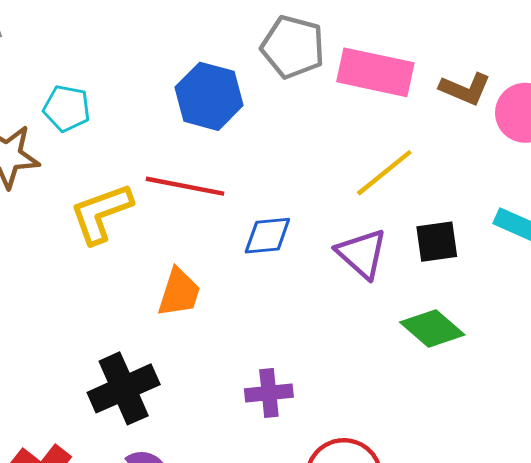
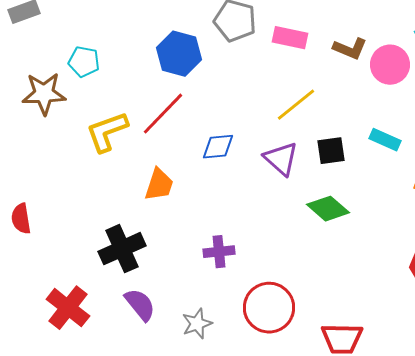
pink rectangle: (375, 72) -> (290, 38), size x0.7
red line: (185, 186) -> (163, 114), turned -57

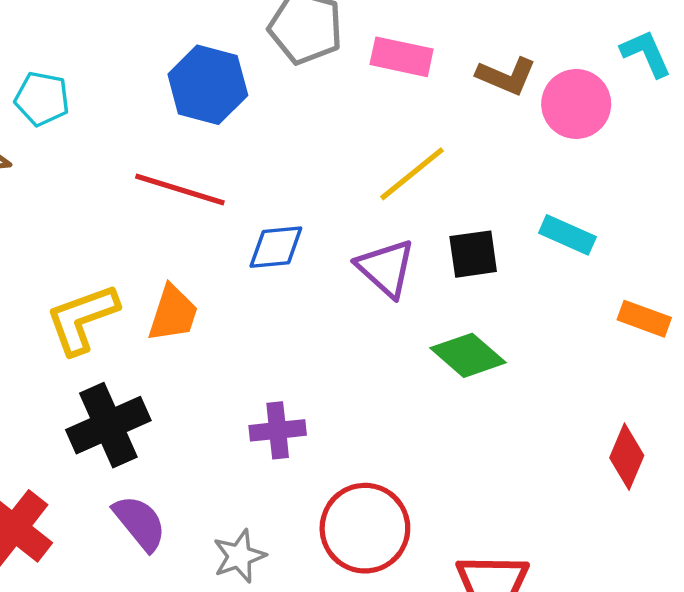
red line: (163, 114) -> (180, 190), turned 63
yellow L-shape: (107, 132) -> (82, 319), moved

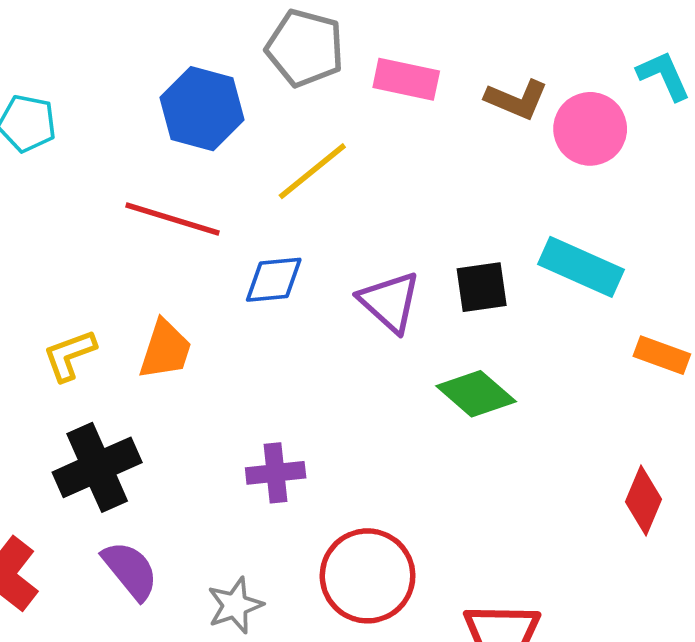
yellow line: (412, 174) -> (312, 171), moved
cyan rectangle: (567, 235) -> (581, 267), size x1.4
yellow L-shape: (82, 319) -> (70, 355), size x0.7

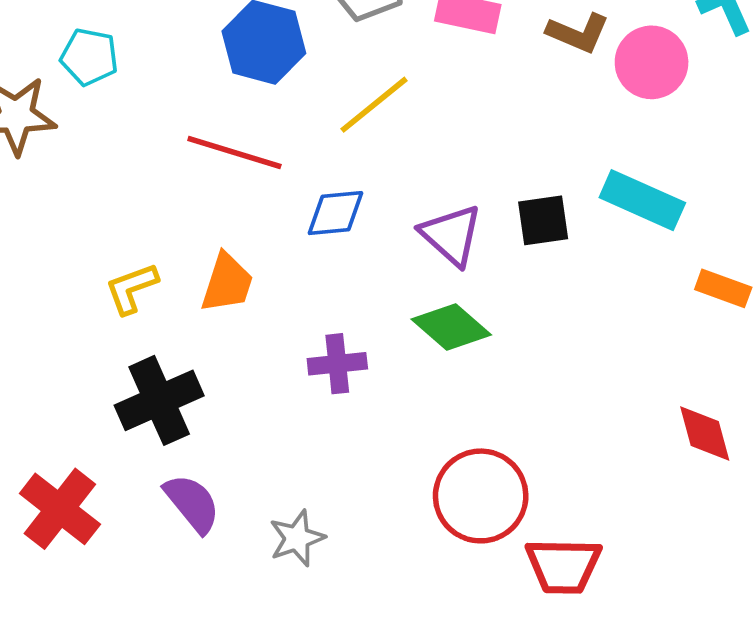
green diamond: (476, 394) -> (451, 327), moved
purple cross: (276, 473) -> (337, 364), moved
red diamond: (643, 500) -> (705, 434), turned -38
red circle: (368, 576) -> (481, 496), moved

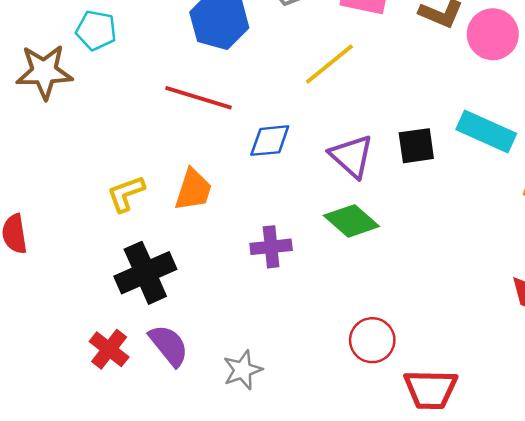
yellow line: (374, 105) -> (329, 64), moved
red circle: (481, 496) -> (372, 340), size x0.7
red cross: (60, 509) -> (109, 349), moved, size x0.7

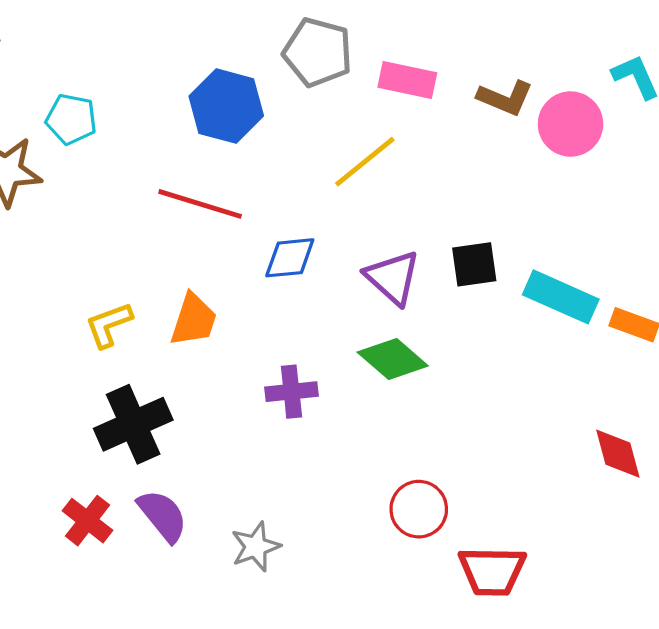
cyan rectangle: (486, 131) -> (561, 297), moved

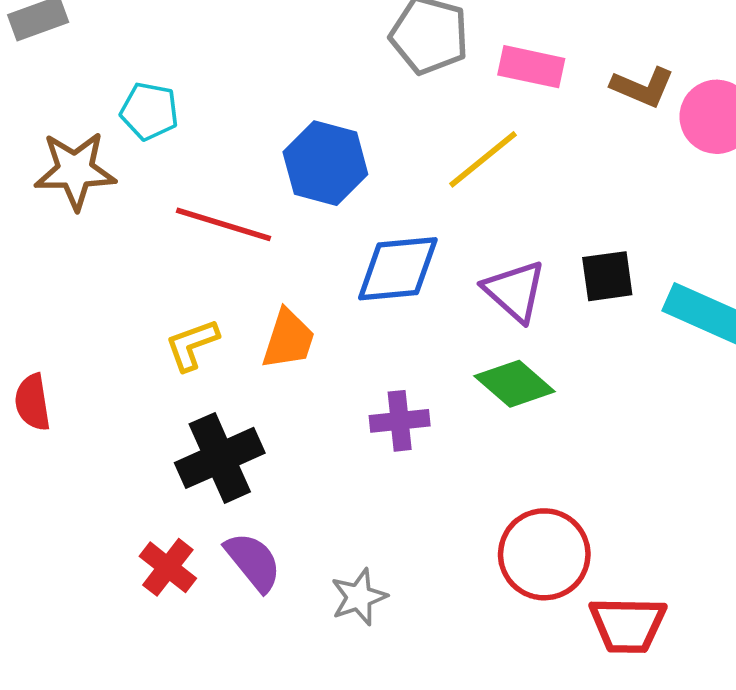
blue hexagon: (226, 106) -> (325, 163), moved
red line: (200, 204) -> (223, 224), moved
blue diamond: (290, 258) -> (398, 269), size x1.4
red circle: (419, 509) -> (544, 554), size x1.4

